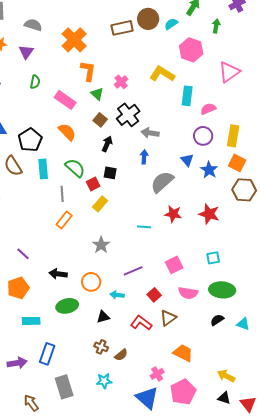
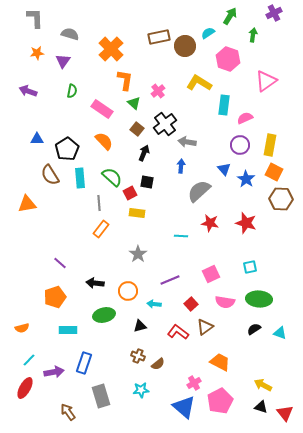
brown circle: (148, 19) -> (185, 46), moved
yellow rectangle: (100, 204) -> (137, 213), turned 56

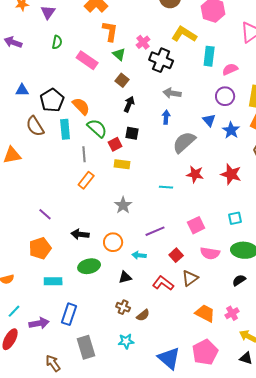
black cross: (165, 124) -> (161, 60), moved, turned -30
orange semicircle: (104, 141) -> (81, 106), moved
pink cross: (194, 383) -> (232, 313), moved

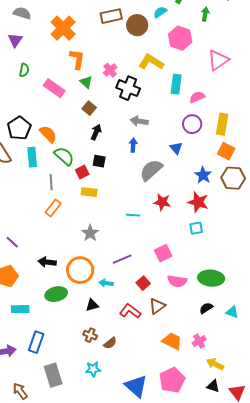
blue star: (231, 130) -> (203, 175), moved
cyan square: (235, 218) -> (196, 228), moved
orange circle: (113, 242) -> (80, 270), size x1.4

